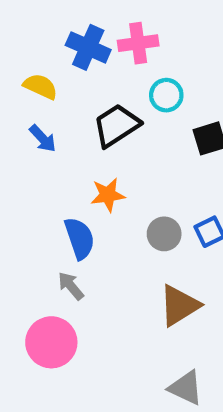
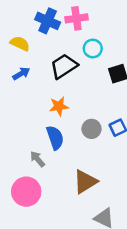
blue arrow: (43, 138) -> (21, 74), turned -78
blue semicircle: (80, 238) -> (55, 138), moved
brown triangle: (179, 305) -> (85, 182), moved

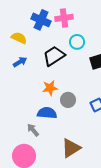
gray circle: (91, 129) -> (68, 100), moved
blue semicircle: (55, 138) -> (47, 113), turned -66

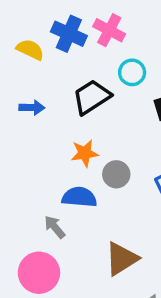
pink cross: (64, 18) -> (109, 30), turned 36
yellow semicircle: (19, 38) -> (30, 50), moved
blue arrow: (20, 62) -> (32, 108), turned 32

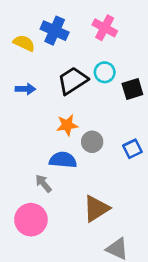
pink cross: (109, 30) -> (105, 28), moved
cyan circle: (132, 72) -> (105, 72), moved

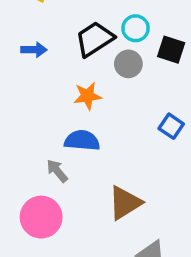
black square: (132, 89) -> (171, 50), turned 35
gray circle: (92, 142) -> (128, 64), moved
blue square: (132, 149) -> (171, 126), turned -30

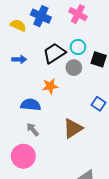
blue semicircle: (82, 140) -> (31, 105), moved
brown triangle: (125, 203) -> (73, 128), moved

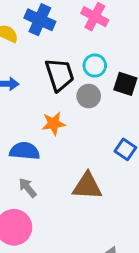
black trapezoid: (54, 53) -> (60, 75), turned 105
brown triangle: (73, 128) -> (87, 186), turned 35

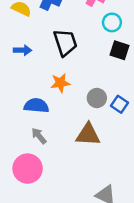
cyan circle: (95, 66) -> (112, 22), moved
gray circle: (89, 96) -> (97, 98), moved

